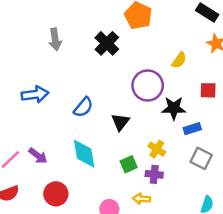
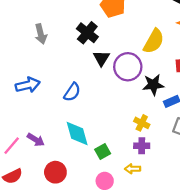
yellow semicircle: (179, 60) -> (154, 41), size x1.6
black triangle: (120, 122) -> (101, 58), moved
green square: (129, 164) -> (103, 152), moved

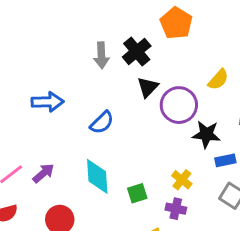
gray arrow: (41, 34) -> (101, 55), moved
yellow semicircle: (154, 41) -> (218, 80), size x0.7
purple arrow: (36, 140) -> (43, 173), turned -84
green square: (103, 152) -> (137, 193), moved

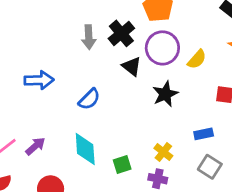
black triangle: (148, 87) -> (132, 66), turned -35
purple circle: (179, 105) -> (162, 48), moved
black star: (206, 134) -> (165, 94), moved, turned -30

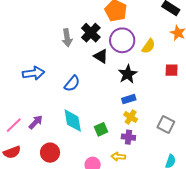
blue rectangle: (204, 134) -> (129, 99), moved

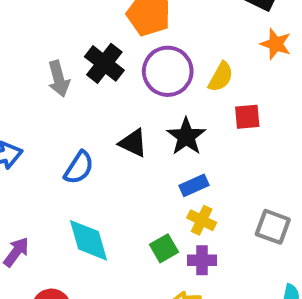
black triangle: (101, 56) -> (133, 143), moved
red square: (172, 70) -> (247, 117), moved
green square: (101, 129) -> (164, 248), moved

